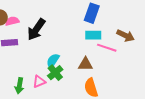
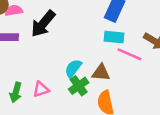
cyan semicircle: (53, 61) -> (73, 68), moved
green cross: (55, 73) -> (79, 86), moved

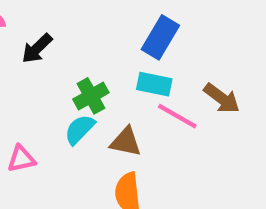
black arrow: (43, 24) -> (37, 48), size x0.7
green cross: (79, 86) -> (91, 96), moved

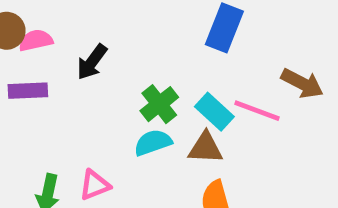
cyan rectangle: (154, 84) -> (214, 112), moved, turned 40
cyan semicircle: (80, 129) -> (153, 143), turned 36

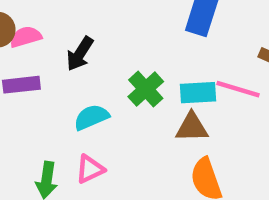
cyan rectangle: (214, 112) -> (198, 93), turned -42
cyan semicircle: (153, 143) -> (91, 117), moved

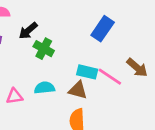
green cross: (146, 89) -> (44, 49), moved, turned -36
cyan semicircle: (91, 117) -> (44, 88), moved

